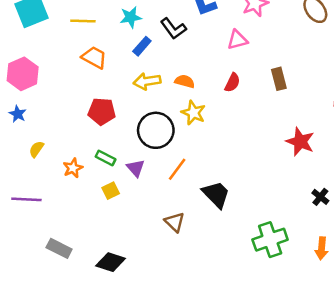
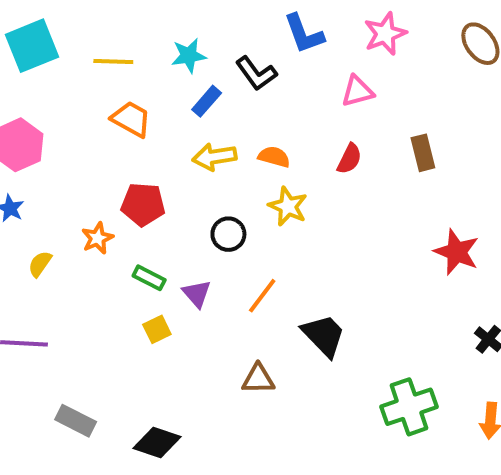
black circle: (156, 130) -> (228, 234), size x0.6
orange star: (73, 168) -> (97, 238), moved
brown triangle: (175, 222) -> (258, 379), turned -45

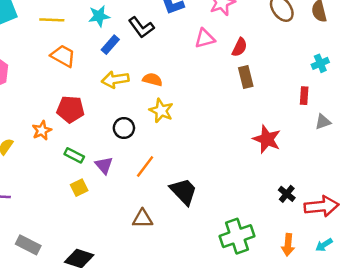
red semicircle: (349, 159) -> (240, 47), moved

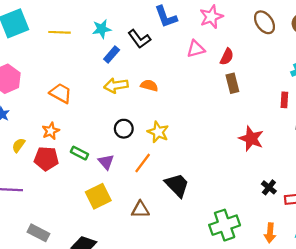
orange trapezoid: (63, 56) -> (61, 93), moved
red pentagon: (70, 109) -> (46, 159), moved
yellow star: (161, 111) -> (158, 132), moved
yellow square: (79, 188) -> (98, 196), moved, size x1.6

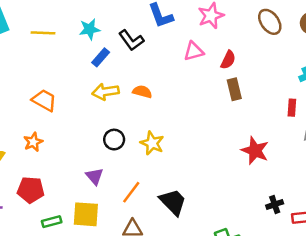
green rectangle: (79, 153) -> (52, 222), moved, turned -42
red pentagon: (46, 159) -> (31, 190), moved
orange line: (143, 163) -> (131, 192), moved
black cross: (269, 187) -> (275, 204), turned 32
yellow square: (98, 196) -> (86, 214), turned 30

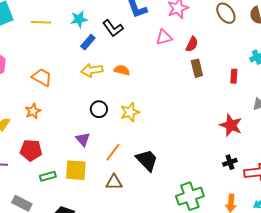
red rectangle: (292, 108) -> (234, 76), moved
yellow star: (152, 143) -> (130, 112), turned 30
red star: (255, 151) -> (231, 125), moved

